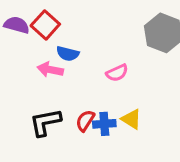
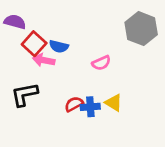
red square: (45, 25) -> (34, 44), moved
red semicircle: (85, 121) -> (74, 104), turned 30
black L-shape: (45, 122) -> (24, 94), moved

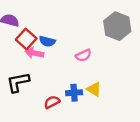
red semicircle: (74, 104) -> (52, 102), moved

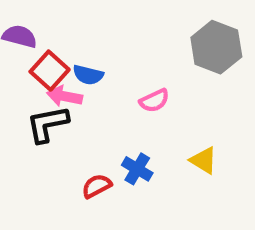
black L-shape: (18, 82) -> (47, 124), moved
yellow triangle: (94, 89) -> (204, 160), moved
blue cross: (74, 93) -> (137, 169), turned 35

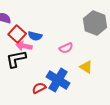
yellow triangle: (204, 160) -> (86, 67), moved
blue cross: (137, 169) -> (58, 80), size x1.6

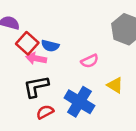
black L-shape: (16, 59) -> (36, 86), moved
red semicircle: (39, 88) -> (45, 112), moved

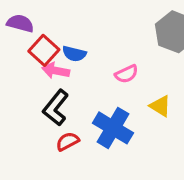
black L-shape: (36, 86) -> (56, 108), turned -40

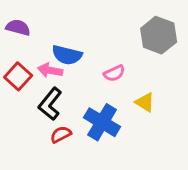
red square: (44, 50) -> (18, 76), moved
blue semicircle: (74, 54) -> (67, 55), size x1.4

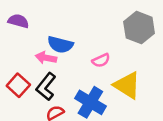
red square: (18, 76) -> (18, 85), moved
yellow triangle: (145, 102) -> (127, 85), size x1.6

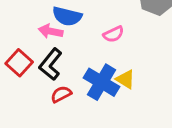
yellow triangle: (127, 85) -> (125, 79), moved, size x0.6

